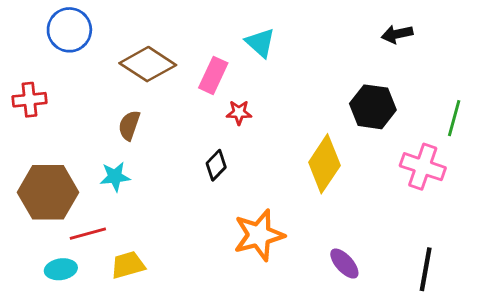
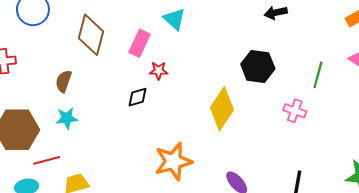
brown diamond: (148, 64) -> (91, 35), turned 72
brown semicircle: (129, 125) -> (64, 81), moved
black diamond: (216, 165) -> (137, 97), moved, turned 30
pink cross: (423, 167) -> (295, 111), size x0.7

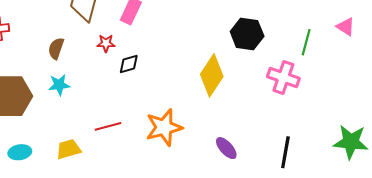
red star: (159, 71) -> (106, 43), moved
pink cross: (295, 111) -> (283, 78), size x1.4
red line: (47, 160) -> (108, 126), moved

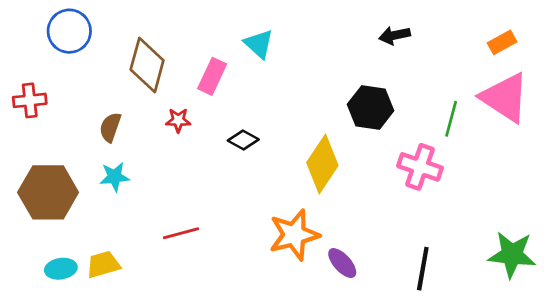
pink triangle: (346, 27) -> (505, 98), size x2.0
black diamond: (129, 64) -> (243, 140), moved, turned 45
orange star: (164, 127) -> (294, 235), moved
yellow trapezoid: (69, 149) -> (103, 264), moved

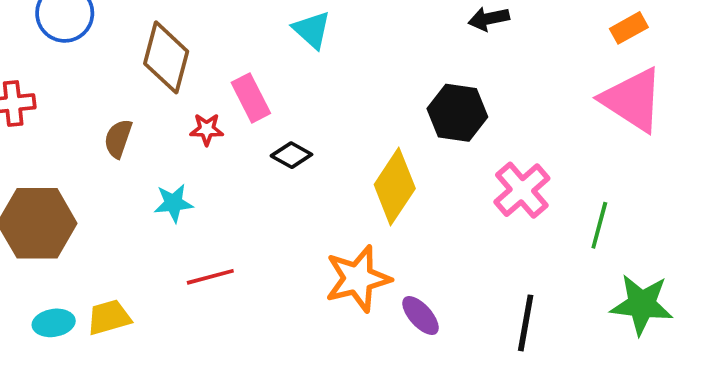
pink rectangle: (212, 76) -> (251, 98), moved, turned -52
green line: (451, 119) -> (599, 225), moved
pink cross: (420, 167) -> (522, 190), turned 30
cyan star: (115, 177) -> (173, 203), moved

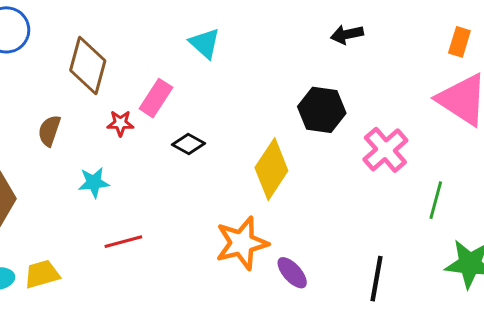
orange rectangle: (629, 28) -> (459, 42), turned -44
pink rectangle: (251, 98) -> (156, 98), turned 60
pink cross: (522, 190) -> (385, 150), moved

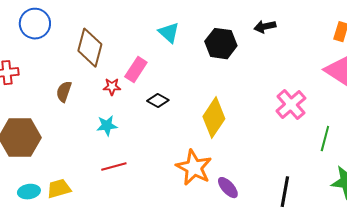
black hexagon: (322, 110) -> (221, 44), moved
cyan star: (94, 182) -> (107, 126), moved
orange star: (242, 243) -> (194, 168), turned -30

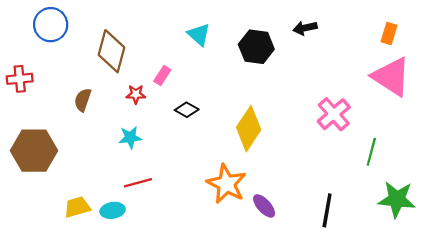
pink rectangle: (136, 70) -> (162, 75), size x0.7
cyan ellipse: (29, 192) -> (113, 210), moved

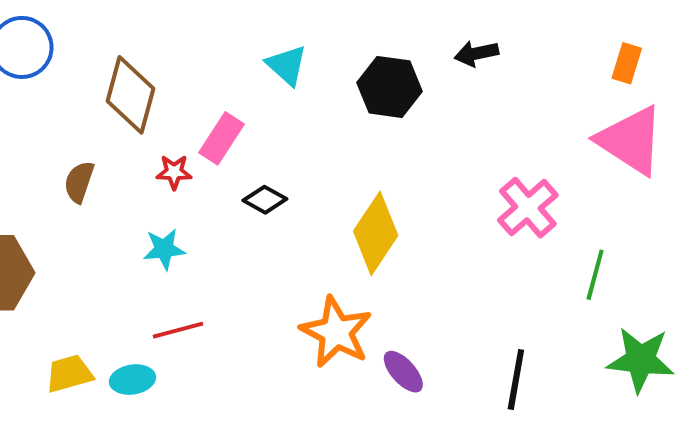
pink rectangle: (162, 75) -> (221, 138), size x1.4

